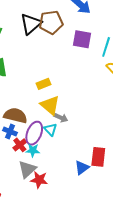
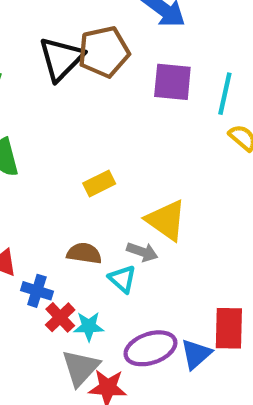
yellow triangle: (50, 105) -> (166, 220), moved
brown semicircle: (15, 115) -> (84, 253), moved, size x0.7
purple ellipse: (34, 133) -> (150, 348), moved, turned 55

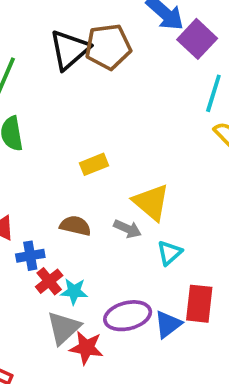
purple square: (172, 82) -> (197, 39), moved, turned 33
cyan triangle: (122, 279) -> (169, 253), moved, turned 32
blue cross: (37, 291) -> (30, 256), turned -32

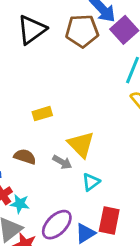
brown pentagon: (108, 47) -> (82, 31), moved
purple ellipse: (128, 316) -> (57, 225), turned -36

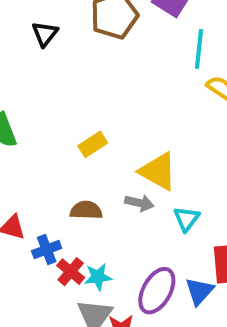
black triangle: (32, 30) -> (45, 34), size x0.6

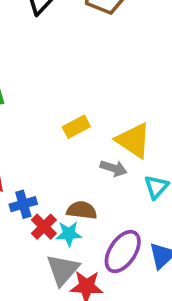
yellow rectangle: (93, 144) -> (76, 127), moved
brown semicircle: (86, 210) -> (82, 210), moved

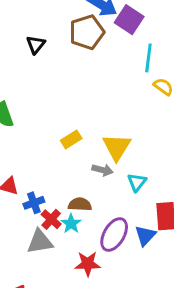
yellow triangle: (134, 140) -> (117, 147), turned 32
cyan star: (69, 234) -> (71, 224), turned -30
gray triangle: (63, 270) -> (40, 242), moved, turned 44

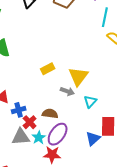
cyan star: (71, 224) -> (39, 138), moved
purple ellipse: (114, 235) -> (58, 134), moved

